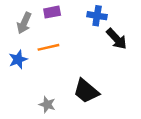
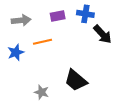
purple rectangle: (52, 12) -> (58, 16), moved
gray arrow: (24, 23) -> (21, 20), turned -120

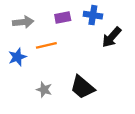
black arrow: (103, 34) -> (112, 37), turned 84
gray star: (41, 92) -> (44, 90), moved

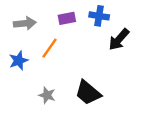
orange line: (46, 45) -> (50, 48), turned -42

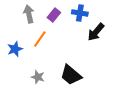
purple rectangle: (67, 18) -> (54, 15), turned -40
gray arrow: (25, 23) -> (29, 14), moved, turned -96

